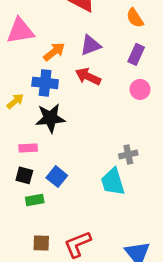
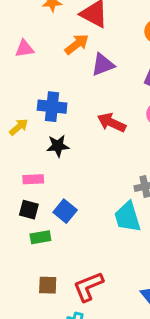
pink triangle: (20, 31) -> (24, 49), size x0.6
orange arrow: (54, 52) -> (77, 44), moved
red arrow: (88, 76) -> (112, 123), moved
black star: (50, 118) -> (58, 146), size x0.7

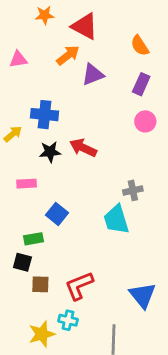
red arrow: (112, 123) -> (83, 148), moved
black square: (29, 210) -> (22, 262), moved

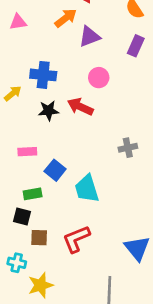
pink circle: (145, 121) -> (99, 78), moved
pink rectangle: (27, 184) -> (27, 152), moved
cyan trapezoid: (116, 219) -> (87, 189), moved
cyan cross: (68, 320) -> (17, 263), moved

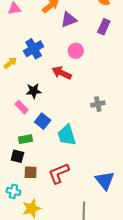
blue cross: (43, 75) -> (34, 49), turned -36
black star: (48, 111) -> (34, 91), moved
pink rectangle: (27, 152) -> (21, 107), turned 48

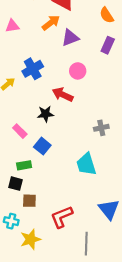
black star: (34, 91) -> (46, 114), moved
cyan trapezoid: (67, 135) -> (86, 164), moved
red L-shape: (59, 173) -> (62, 217), moved

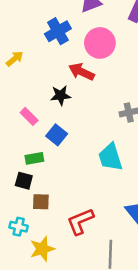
blue cross: (33, 69) -> (58, 31), moved
pink circle: (78, 71) -> (100, 43), size x1.5

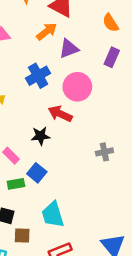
cyan trapezoid: (110, 157) -> (53, 215), moved
green rectangle: (34, 158) -> (16, 184), moved

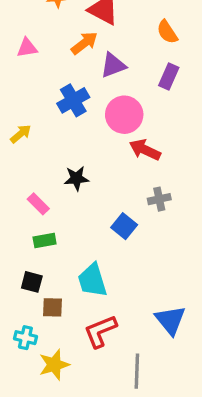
red arrow: (60, 114) -> (145, 150), moved
blue square: (37, 173) -> (124, 226), moved

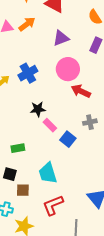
orange arrow: (84, 43) -> (27, 24), moved
blue cross: (73, 100) -> (28, 73), moved
pink rectangle: (38, 204) -> (50, 125), moved

